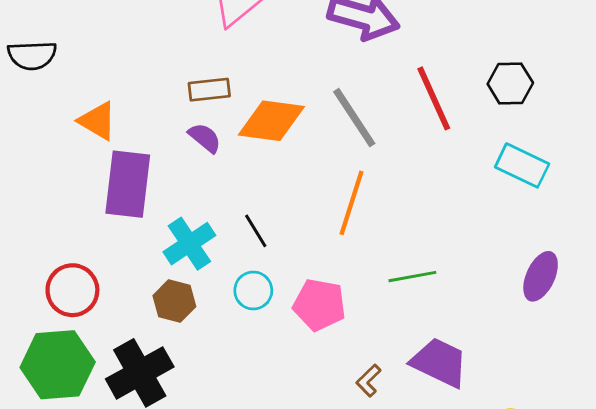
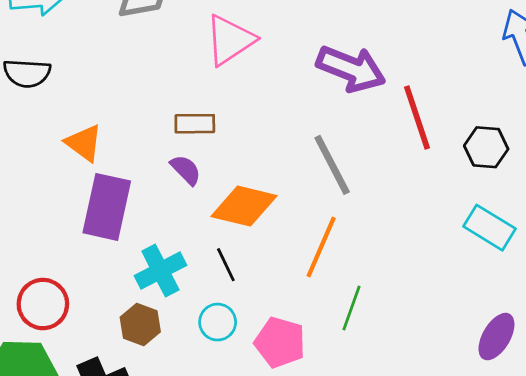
red line: (434, 98) -> (417, 118), moved
orange diamond: (271, 121) -> (244, 206), moved
green line: (412, 277) -> (351, 308), moved, turned -66

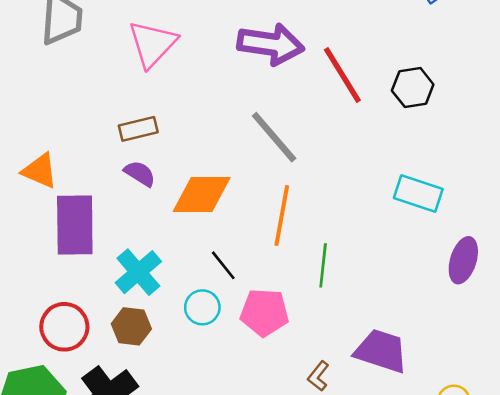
cyan rectangle: (490, 228) -> (418, 194), moved
black line: (226, 265) -> (223, 265), moved
red circle: (43, 304) -> (64, 327), moved

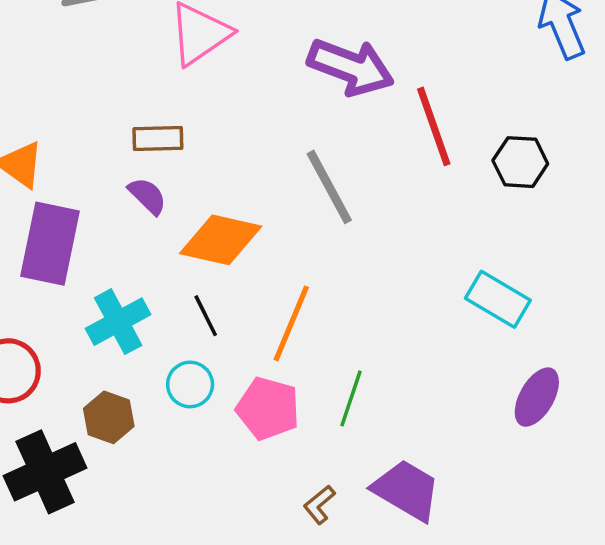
orange line: (282, 216) -> (291, 323), moved
black line: (223, 265) -> (206, 316), moved
green line: (323, 265) -> (351, 398), moved
brown hexagon: (131, 326) -> (109, 417), moved

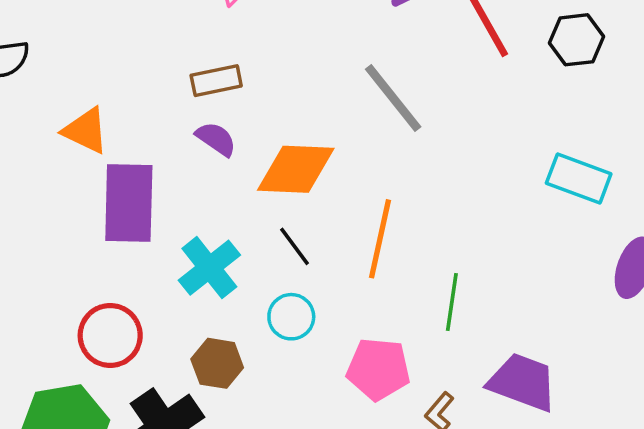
pink pentagon: (268, 408) -> (378, 369), moved

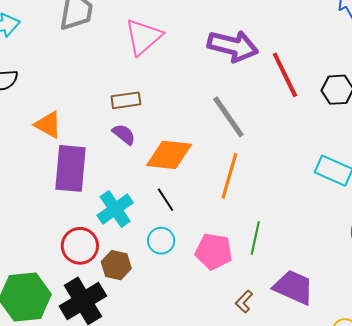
orange line: (380, 239) -> (229, 176), moved
red circle: (110, 335) -> (80, 246), moved
pink pentagon: (378, 369) -> (214, 251), moved

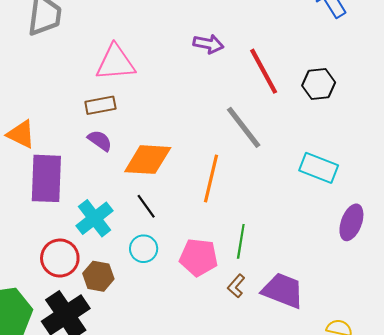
pink triangle: (143, 37) -> (115, 63), moved, turned 39
purple arrow: (233, 46) -> (208, 44), size x0.6
gray line: (228, 117) -> (244, 127), moved
brown L-shape: (244, 302) -> (236, 286), moved

